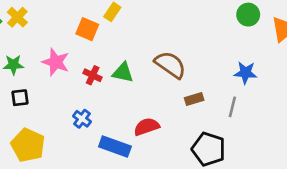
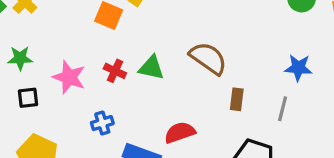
pink star: (56, 62) -> (69, 77), moved
brown rectangle: (194, 99) -> (237, 99), turned -66
blue cross: (82, 119) -> (102, 123), turned 36

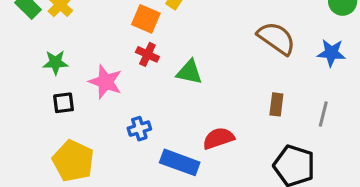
brown semicircle: (208, 58) -> (276, 38), moved
blue star: (298, 68) -> (331, 53), moved
red cross: (115, 71) -> (147, 54), moved

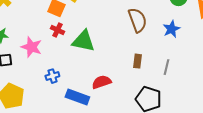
brown semicircle: (276, 38) -> (137, 20), turned 35
blue star: (331, 53) -> (171, 29), turned -30
green triangle: (189, 72) -> (83, 41), size x1.4

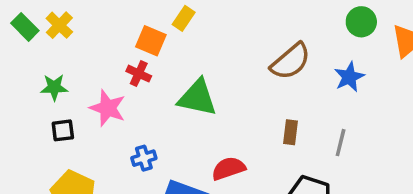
brown semicircle: (137, 20) -> (291, 61), turned 70
red cross: (57, 30) -> (139, 74), moved

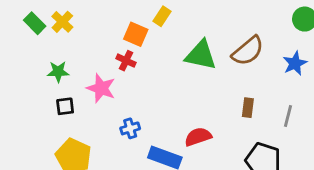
green triangle: (197, 98) -> (201, 55), moved

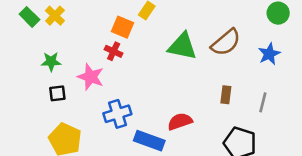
blue cross: (130, 128) -> (117, 114), size x1.5

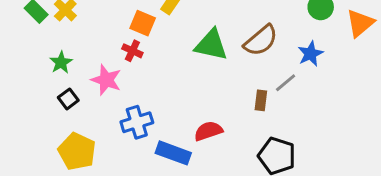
green star: (51, 62) -> (61, 62), turned -30
black square: (57, 93) -> (68, 99), turned -30
gray line: (263, 102) -> (286, 83), moved, turned 36

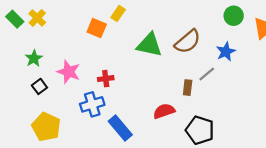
red cross: (132, 51) -> (106, 79), moved, turned -32
red semicircle: (208, 131) -> (164, 111), moved
blue rectangle: (173, 153) -> (120, 128), turned 30

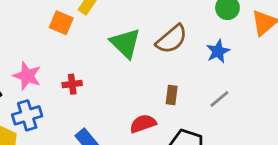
green triangle: (149, 45) -> (125, 43), turned 32
gray line: (207, 74) -> (219, 99), moved
blue cross: (92, 104) -> (27, 115), moved

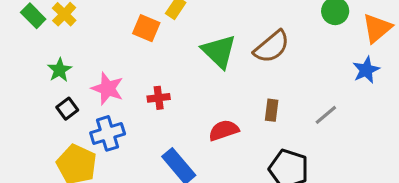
blue star: (218, 51) -> (366, 70), moved
red semicircle: (143, 124) -> (224, 130), moved

